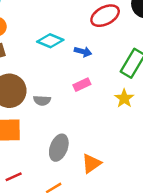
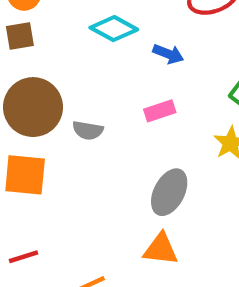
gray ellipse: (59, 148) -> (169, 192), moved
orange triangle: (91, 163) -> (161, 249), turned 35

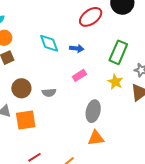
cyan diamond: (114, 29) -> (49, 43), turned 55
brown circle: (33, 107) -> (21, 88), size x0.7

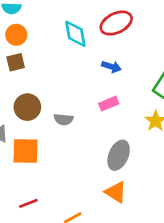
red ellipse: (91, 17) -> (116, 23), moved
cyan diamond: (49, 43) -> (75, 34), moved
orange triangle: (96, 138) -> (116, 192), turned 30

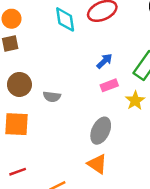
blue arrow: (111, 67) -> (104, 61), moved, turned -63
pink rectangle: (109, 104) -> (109, 85), moved

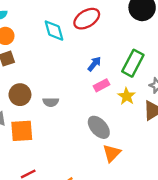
gray ellipse: (101, 131) -> (99, 127), turned -60
orange triangle: (97, 164) -> (112, 153), moved, turned 48

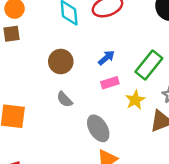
brown circle: (20, 95) -> (61, 62), moved
gray semicircle: (51, 102) -> (65, 99), moved, turned 35

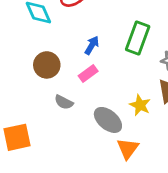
pink rectangle: (110, 83) -> (88, 74), moved
yellow star: (135, 100) -> (140, 105), moved

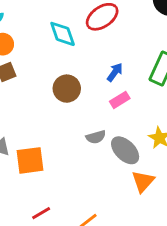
pink rectangle: (88, 74) -> (120, 100), moved
gray semicircle: (64, 102) -> (96, 137), moved, turned -48

